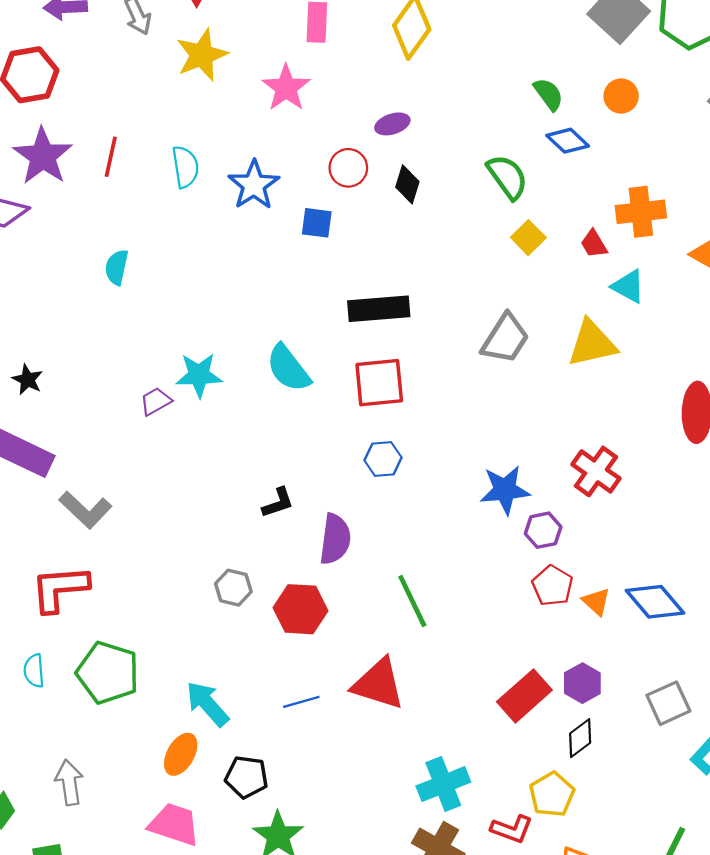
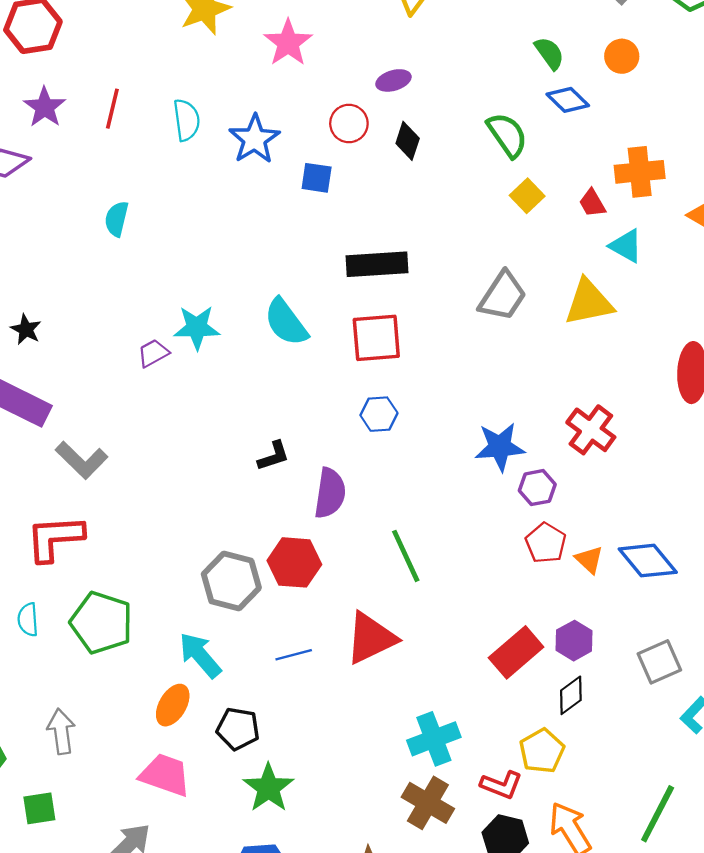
purple star: (43, 156) -> (45, 107), size x0.7
gray hexagon: (233, 588) -> (231, 581), moved, size x1.6
red triangle: (378, 684) -> (371, 638), turned -44

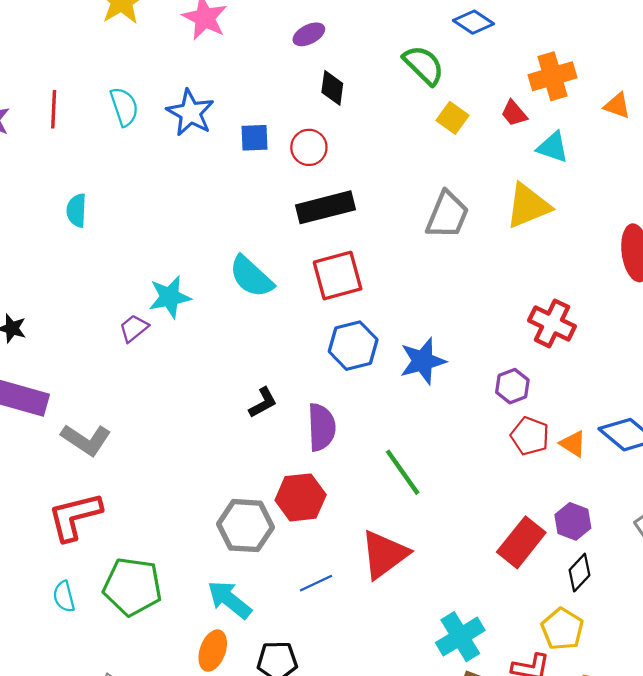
red circle: (349, 124) -> (309, 147), moved
blue hexagon: (379, 414) -> (353, 346), size x1.4
blue star: (500, 447) -> (423, 361), moved

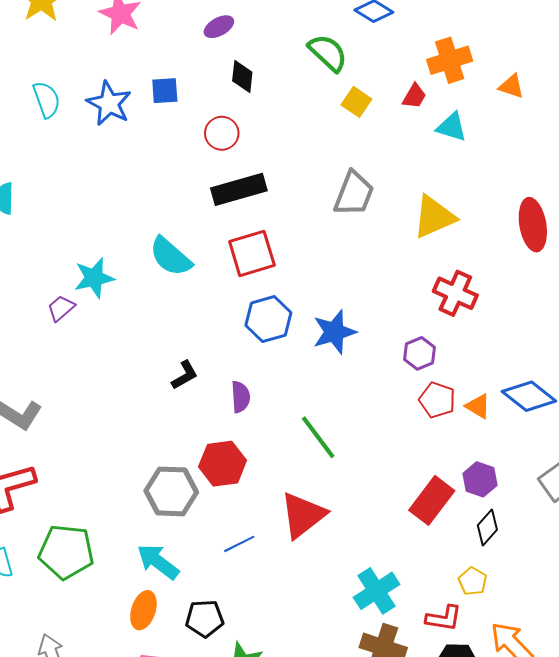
red trapezoid: (514, 113) -> (414, 96), turned -108
blue square: (255, 138) -> (165, 91), moved
yellow triangle: (528, 206) -> (434, 217), moved
purple semicircle: (322, 427) -> (241, 397), size x0.7
yellow pentagon: (562, 629) -> (473, 581), size x0.7

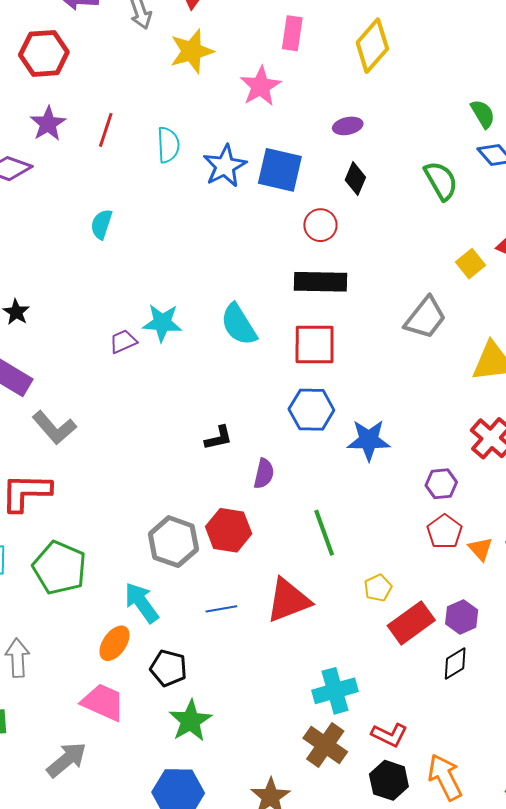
blue square: (165, 91) -> (280, 170), size x1.6
yellow square: (356, 102) -> (471, 264), moved
yellow pentagon: (473, 581) -> (378, 588), moved

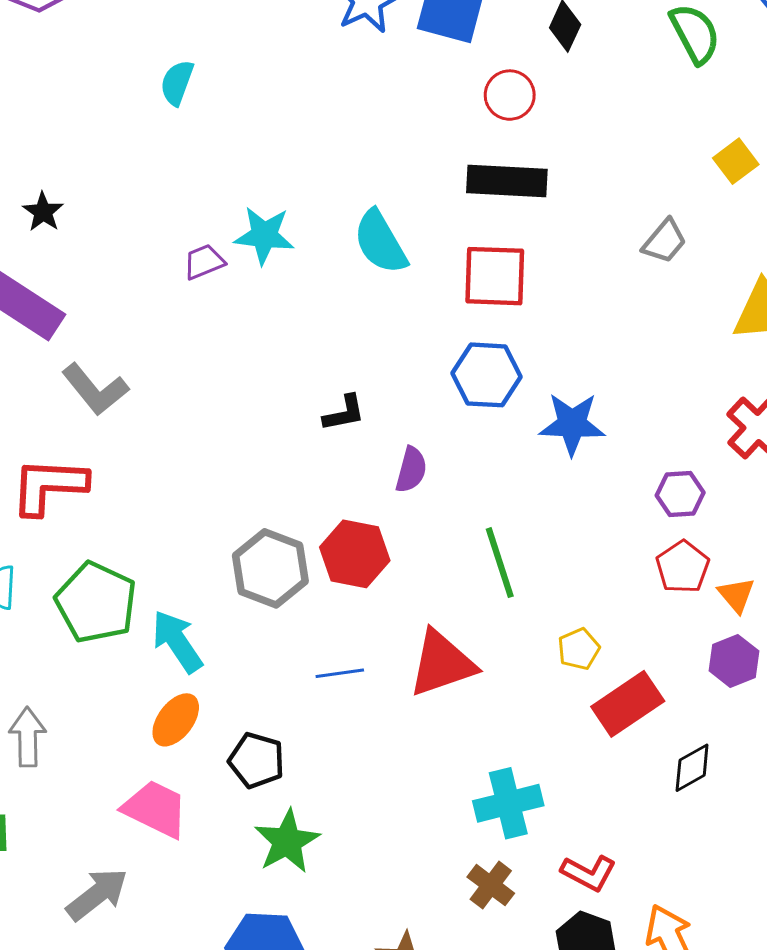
gray trapezoid: (425, 318) -> (665, 241), size x0.7
cyan arrow: (141, 603) -> (177, 641), moved
purple hexagon: (462, 617) -> (734, 661), moved
brown cross: (325, 745) -> (491, 885), size x0.7

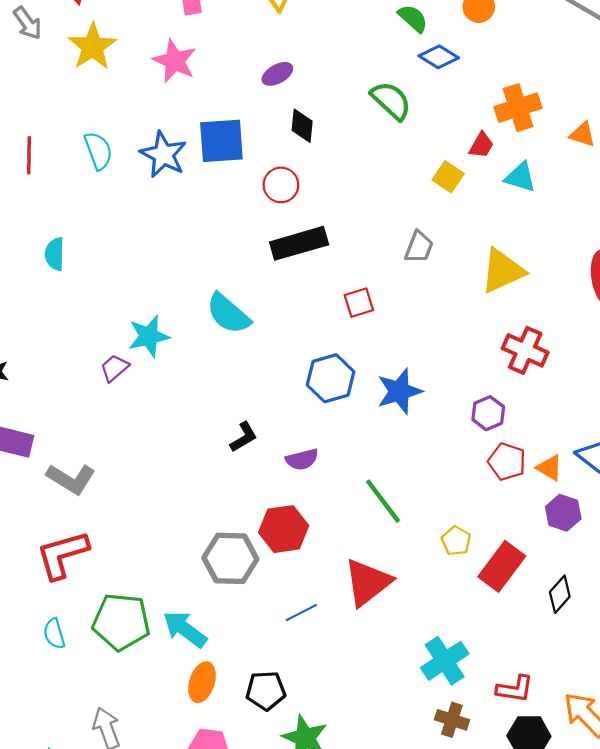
red square: (495, 276) -> (359, 303), moved, size x0.6
purple semicircle: (411, 470) -> (302, 459), turned 80

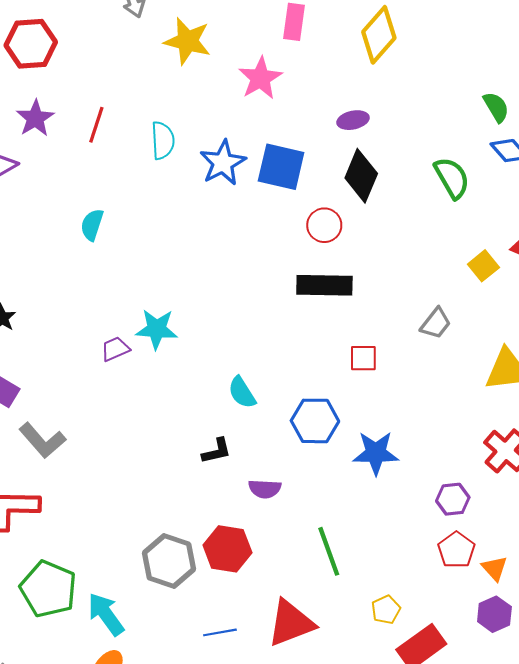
yellow star: (93, 47) -> (187, 41), turned 30
black diamond: (302, 126) -> (361, 176), size x1.5
cyan semicircle: (228, 314) -> (242, 392), moved, size x0.7

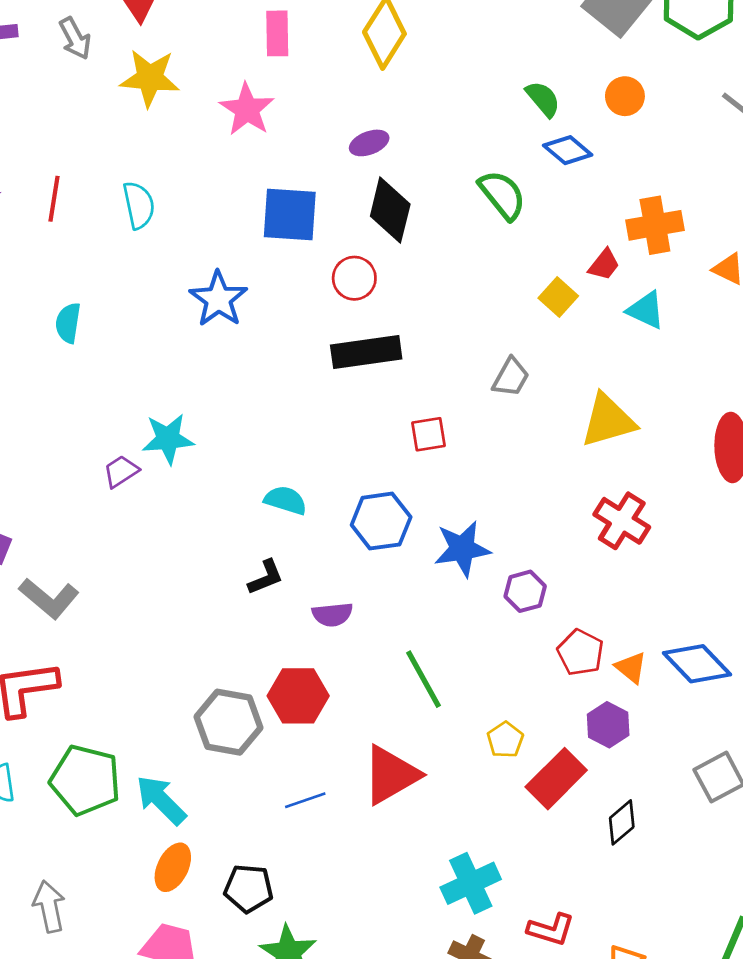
blue star: (223, 163) -> (218, 299), moved
cyan semicircle: (242, 392) -> (285, 500), turned 148
purple hexagon: (453, 499) -> (525, 591), moved
purple hexagon: (494, 614) -> (608, 725), moved

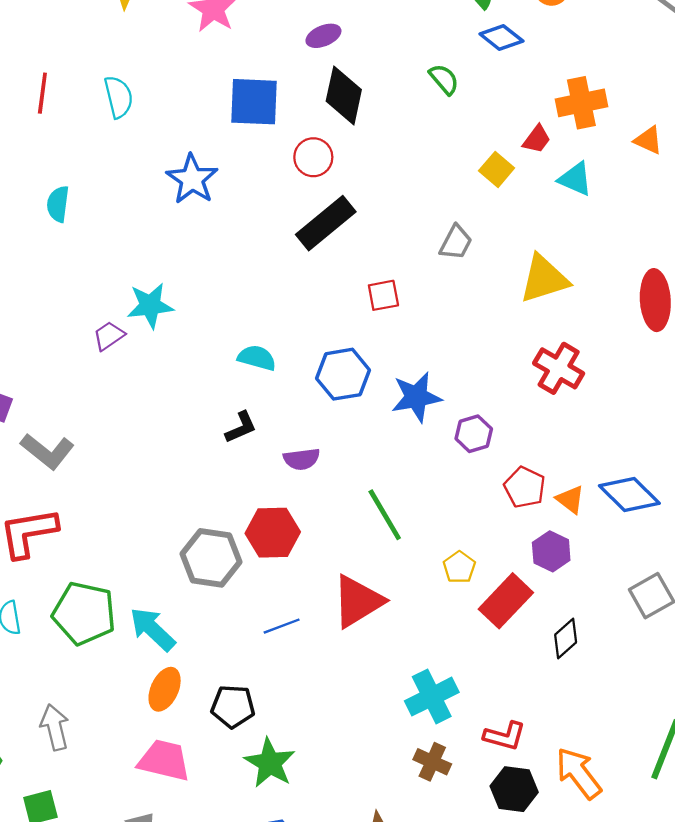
green semicircle: (502, 195) -> (444, 79), size x0.7
black rectangle: (366, 352) -> (326, 223), turned -30

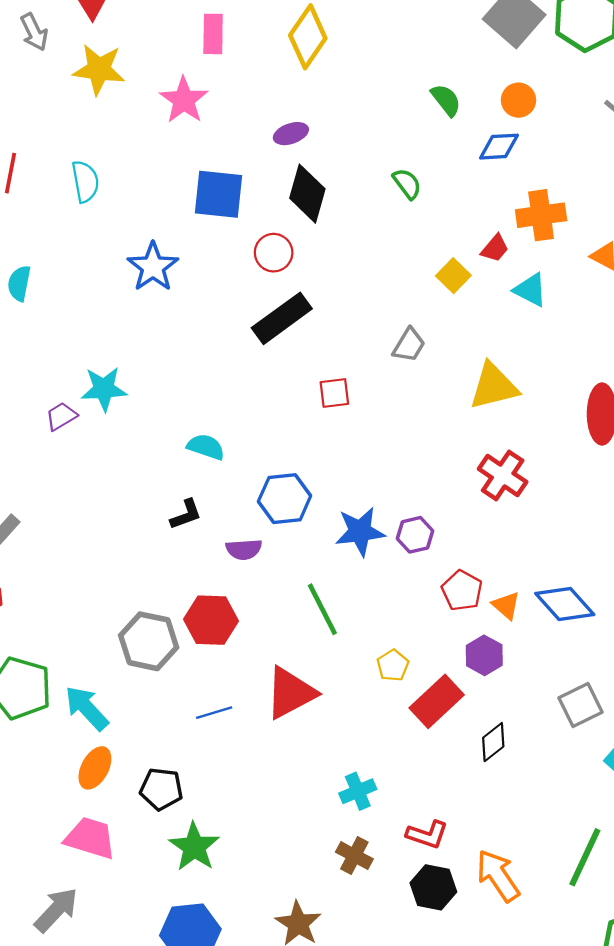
blue diamond: (501, 38) -> (499, 147), moved, turned -45
blue hexagon: (343, 374) -> (285, 499), moved
blue star: (416, 397) -> (360, 531), moved
cyan cross: (432, 697) -> (358, 791), size x0.7

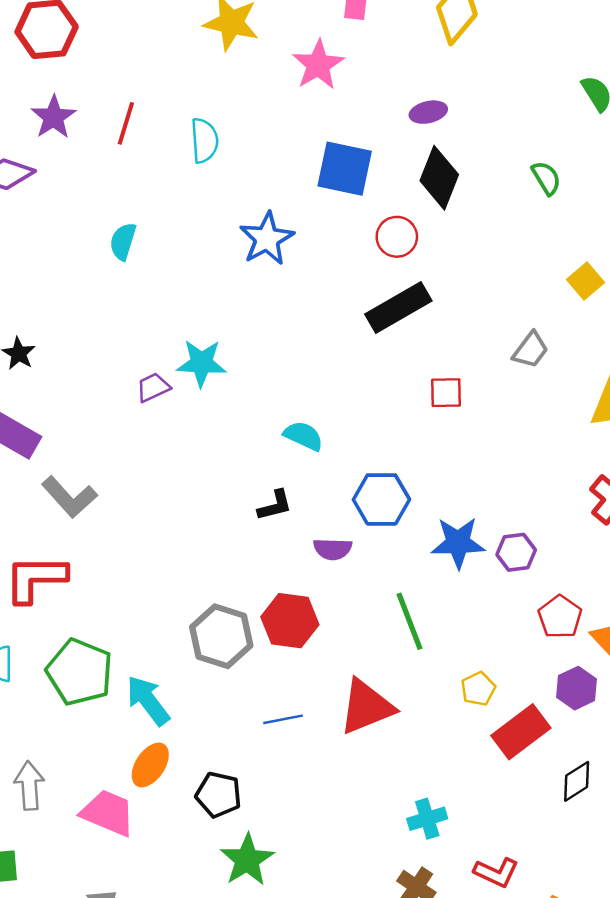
pink trapezoid: (90, 838) -> (108, 813), moved

